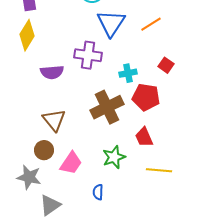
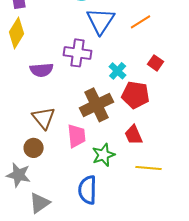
cyan cross: (128, 73) -> (118, 71), turned -36
pink trapezoid: (71, 163) -> (77, 136), moved, turned -40
blue semicircle: (98, 192) -> (88, 190), size x1.8

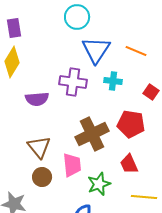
orange line: (141, 22) -> (136, 51), turned 55
cyan cross: (118, 71) -> (113, 81), moved, turned -36
brown circle: (34, 148) -> (42, 177), moved

